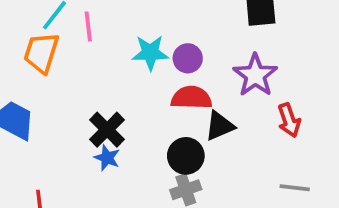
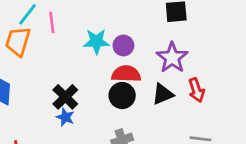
black triangle: (220, 126) -> (163, 94), moved
black circle: (186, 156) -> (122, 96), moved

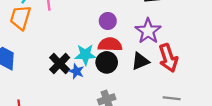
cyan star: (96, 41) -> (85, 55), moved
red arrow: (196, 90) -> (168, 58), size x1.4
blue star: (65, 117) -> (76, 71), moved

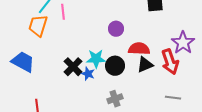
purple star: (148, 31) -> (183, 43), moved
red semicircle: (110, 44) -> (139, 49), moved

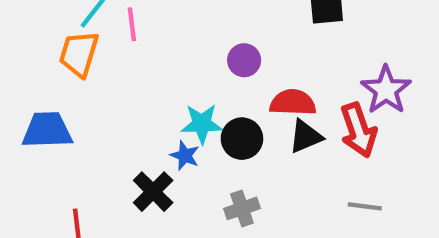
blue trapezoid: (23, 62) -> (47, 130), turned -30
black cross: (73, 67) -> (153, 192), moved

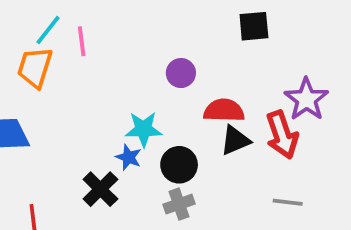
black circle: (242, 139) -> (179, 165), moved

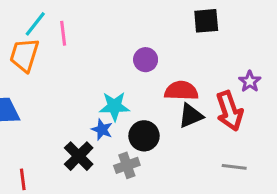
purple star: (306, 99) -> (250, 81), size x0.6
gray cross: (179, 204) -> (127, 165), moved

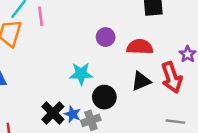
red semicircle: (181, 91) -> (140, 47), moved
blue star: (102, 130) -> (72, 114), moved

